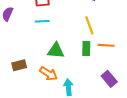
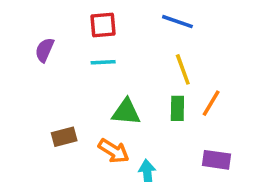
orange line: (106, 45) -> (211, 103), turned -63
purple rectangle: (109, 79) -> (216, 160), turned -42

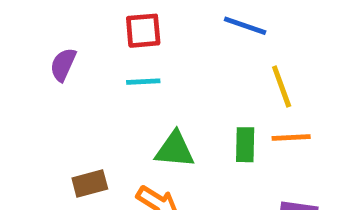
yellow line: (183, 69) -> (282, 86), moved
orange line: (211, 103) -> (291, 137), turned 56

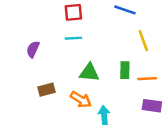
purple semicircle: (63, 65) -> (33, 49), moved
orange line: (291, 137) -> (147, 79), moved

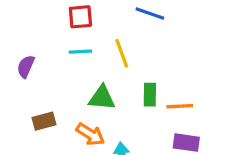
yellow line: (143, 41) -> (122, 53), moved

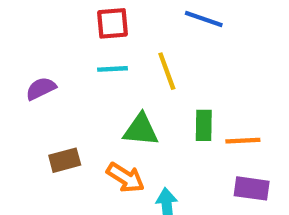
purple semicircle: (26, 66) -> (41, 89), turned 40

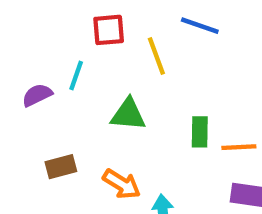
cyan line: (112, 69) -> (76, 75), moved, turned -68
yellow line: (167, 71) -> (156, 56), moved
green triangle: (141, 130) -> (128, 115), moved

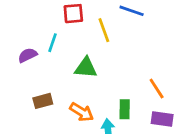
green rectangle: (200, 132) -> (125, 109), moved
orange line: (239, 147) -> (157, 88), turned 60

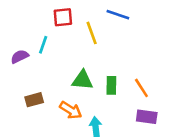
green triangle: (86, 68) -> (83, 80), moved
green rectangle: (125, 109) -> (111, 85), moved

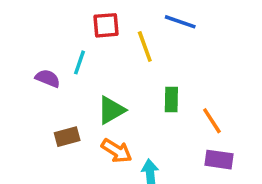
purple semicircle: (20, 57) -> (48, 78), turned 48
green triangle: (83, 80) -> (111, 110), moved, turned -35
green rectangle: (111, 85) -> (171, 100), moved

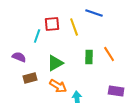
red square: (106, 25) -> (52, 24), moved
purple semicircle: (48, 78) -> (19, 57), moved
orange line: (212, 121) -> (109, 54), moved

